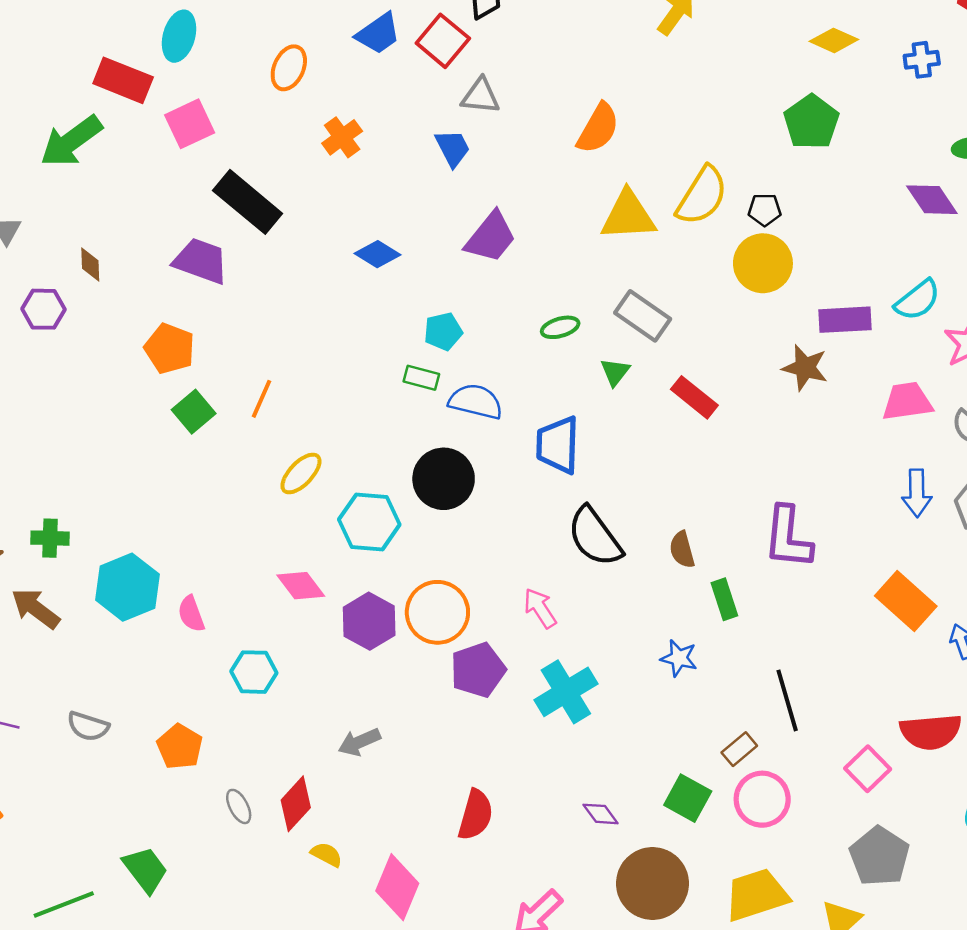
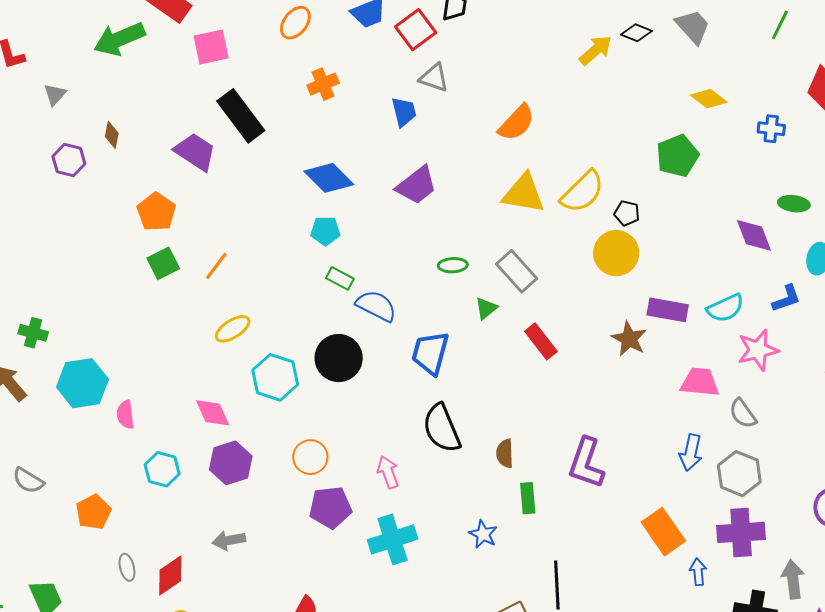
blue diamond: (377, 254) -> (329, 178), size x1.4
cyan pentagon: (443, 331) -> (325, 231), moved
orange circle: (437, 612) -> (310, 457), size x0.7
purple hexagon: (369, 621) -> (231, 463), moved

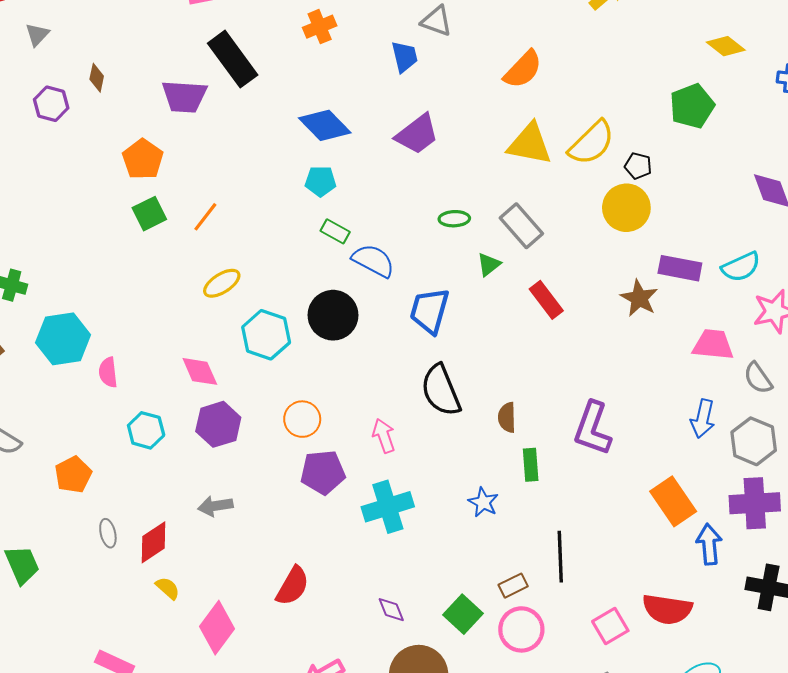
purple trapezoid: (195, 152) -> (184, 96), turned 150
blue arrow: (698, 572) -> (709, 544), size x1.4

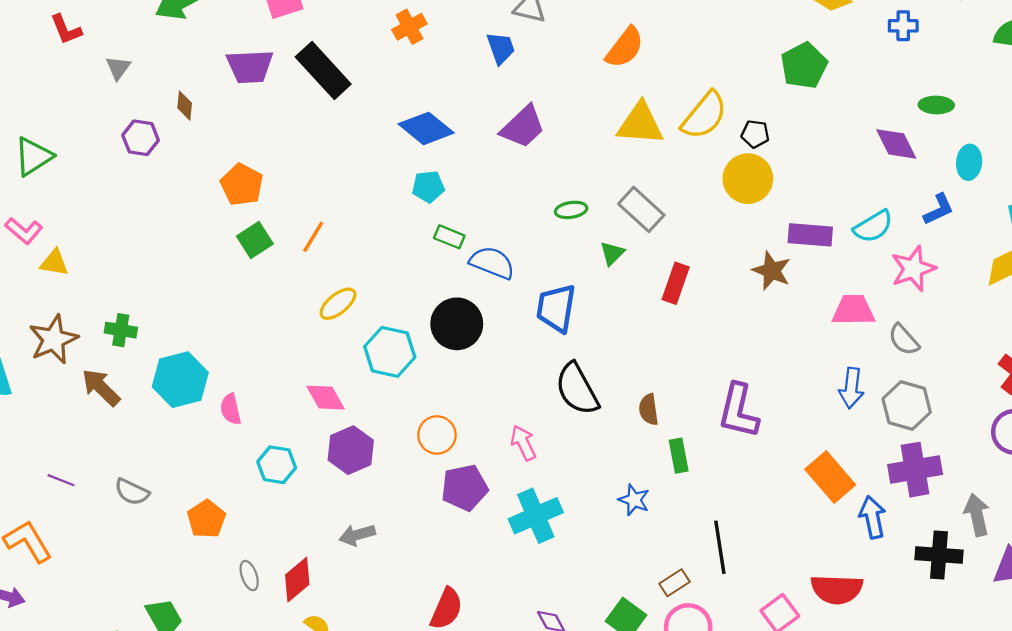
purple trapezoid: (184, 96) -> (250, 66), moved
red rectangle: (546, 300) -> (676, 283), turned 63

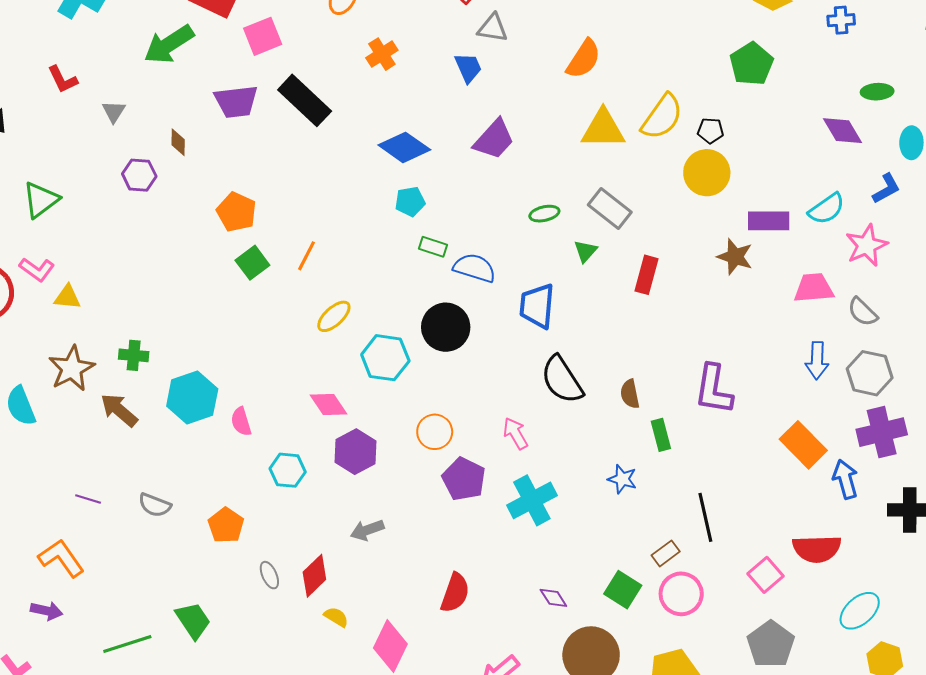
purple pentagon: (464, 488) -> (464, 479), turned -30

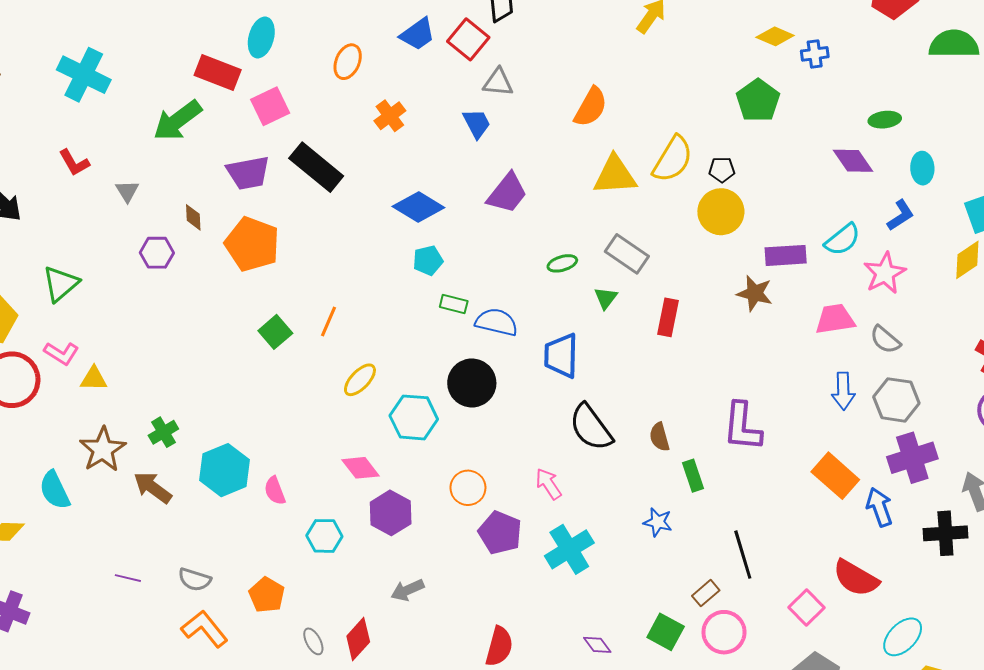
blue cross: (841, 20) -> (815, 54), moved
orange pentagon: (237, 212) -> (252, 244), moved, size x1.4
green cross: (134, 355) -> (163, 432), turned -32
red semicircle: (817, 549) -> (856, 578), turned 36
orange L-shape: (61, 558) -> (205, 629), moved

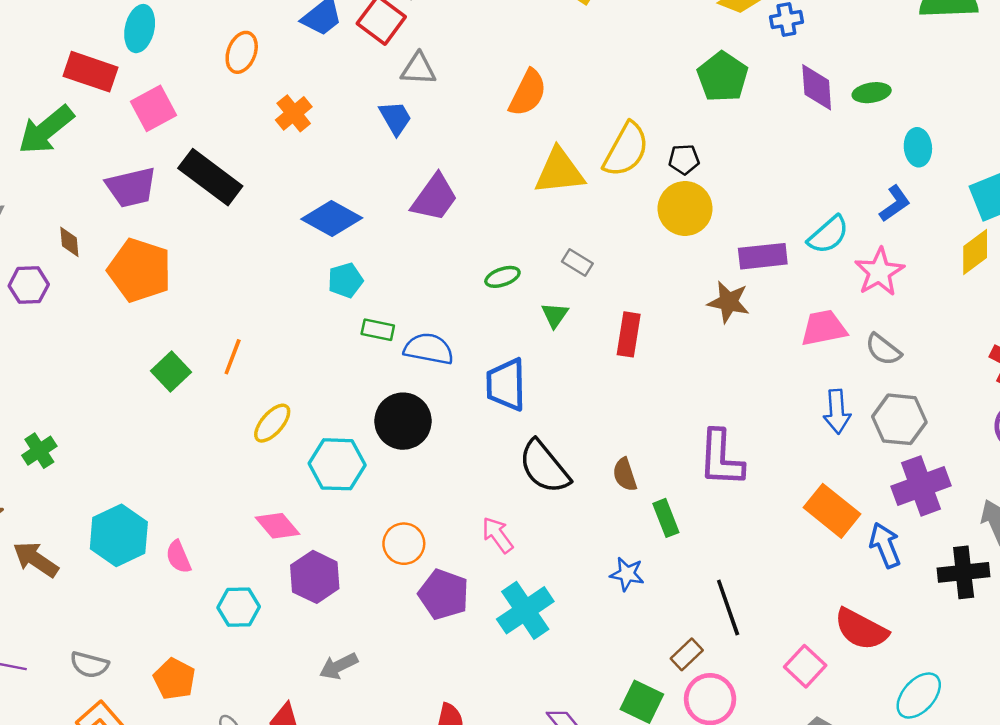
purple diamond: (853, 161) -> (817, 87), moved, turned 33
gray rectangle: (627, 254) -> (577, 262), size x0.6
green cross: (163, 432) -> (39, 451), moved

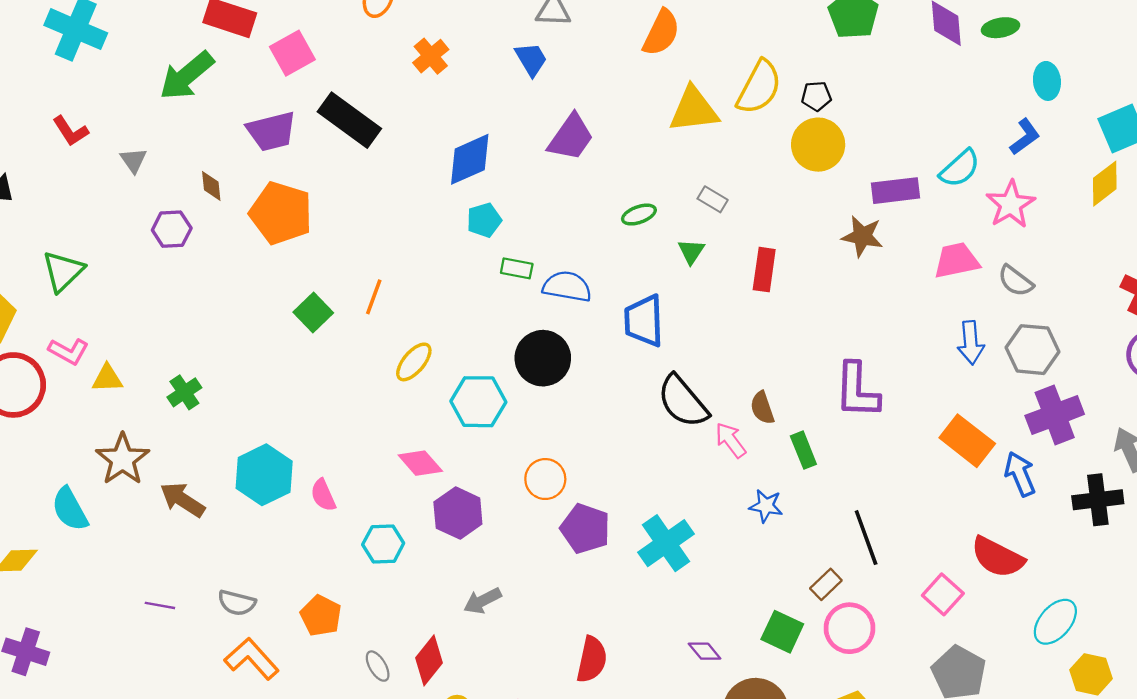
blue diamond: (332, 219) -> (470, 159), turned -52
pink arrow: (498, 535) -> (731, 440), moved

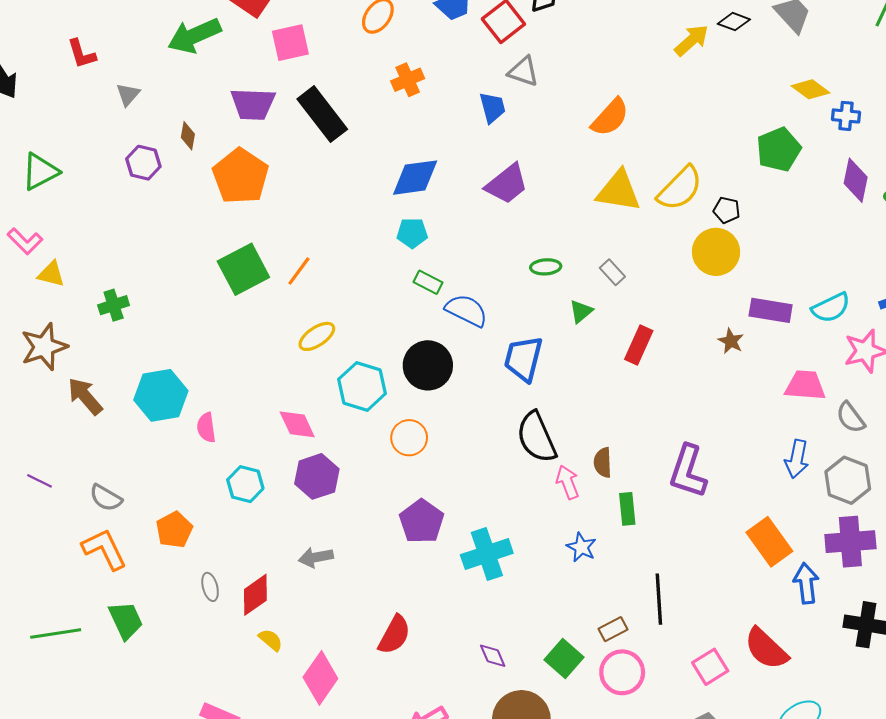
brown star: (862, 236) -> (731, 341), size x0.7
green square: (313, 312) -> (243, 269), size x1.5
orange circle: (545, 479) -> (409, 438), moved

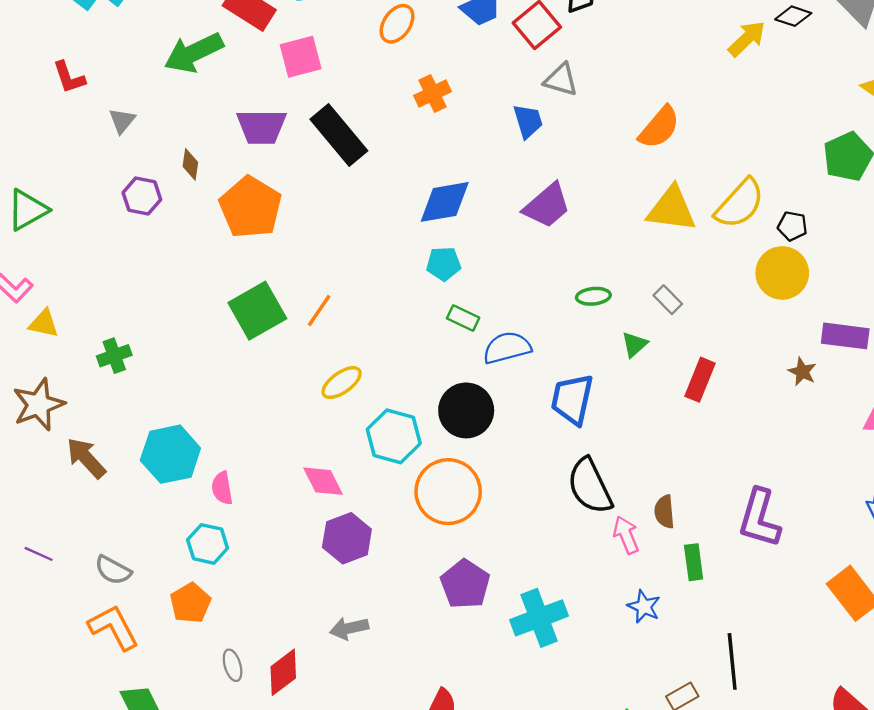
blue semicircle: (466, 310) -> (507, 348), turned -39
orange circle: (409, 438) -> (448, 492), size x1.6
cyan hexagon: (245, 484) -> (208, 544), moved

